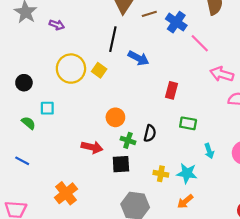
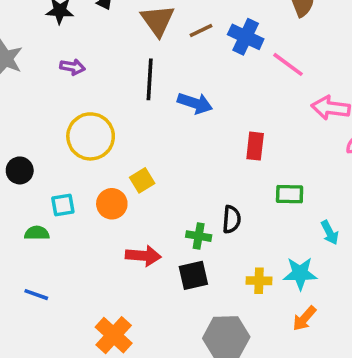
purple arrow: (57, 25) -> (73, 67), moved
yellow square: (99, 70) -> (142, 180), moved, turned 32
orange circle: (115, 117) -> (112, 204), moved
green semicircle: (28, 123) -> (37, 233), turned -32

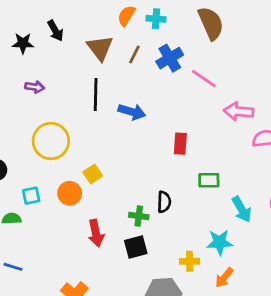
brown line: (201, 30) -> (134, 54), turned -36
blue cross: (246, 37) -> (170, 58), turned 36
cyan arrow: (330, 233) -> (242, 209), size x1.4
red arrow: (143, 256) -> (96, 233), turned 76
yellow cross: (259, 281) -> (190, 261), moved

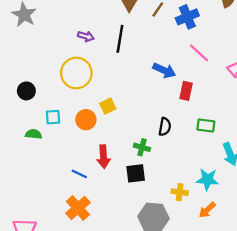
pink line: (204, 79) -> (199, 53), moved
purple arrow: (35, 87) -> (86, 36), moved
blue arrow: (132, 112) -> (164, 70), moved
black semicircle: (164, 202) -> (165, 127), moved
blue line: (13, 267) -> (79, 174), moved

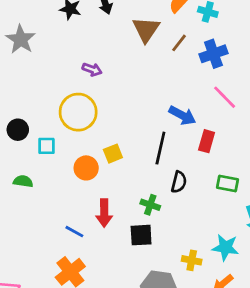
black line: (120, 39) -> (160, 148), moved
cyan square: (53, 117) -> (46, 146), moved

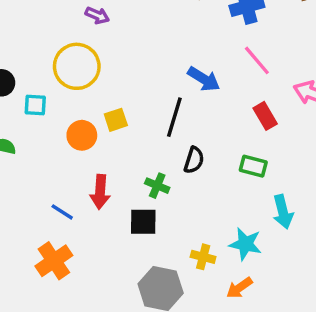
red rectangle: (207, 141) -> (265, 116), moved, turned -50

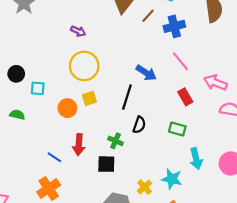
yellow circle: (77, 66) -> (84, 66), moved
yellow cross: (203, 257) -> (144, 187), turned 32

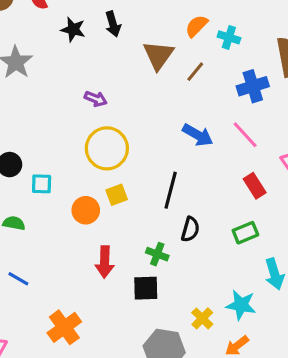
blue cross: (174, 26) -> (253, 86), moved
blue arrow: (146, 73) -> (198, 135), moved
green rectangle: (177, 129) -> (245, 233), turned -35
blue line: (54, 157) -> (18, 279), moved

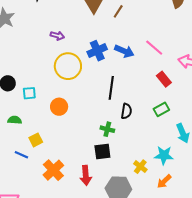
blue cross: (253, 86) -> (97, 51), moved
yellow square: (117, 195) -> (36, 140), moved
red arrow: (105, 262) -> (86, 175), moved
orange cross: (64, 327) -> (53, 170), moved

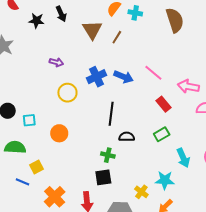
yellow circle: (68, 66) -> (67, 93), size x0.7
black semicircle: (126, 111) -> (127, 137), turned -98
green semicircle: (15, 120) -> (15, 147), size x1.5

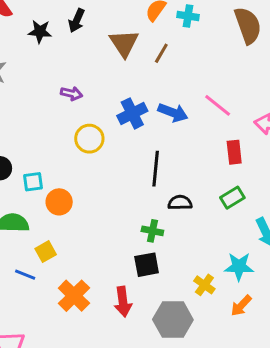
black arrow: (61, 14) -> (77, 20), turned 49
red rectangle: (164, 104) -> (234, 152), turned 35
orange circle: (59, 133) -> (59, 202), moved

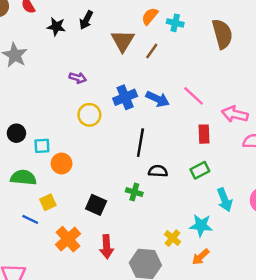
black square: (147, 265) -> (96, 205), moved, turned 30

